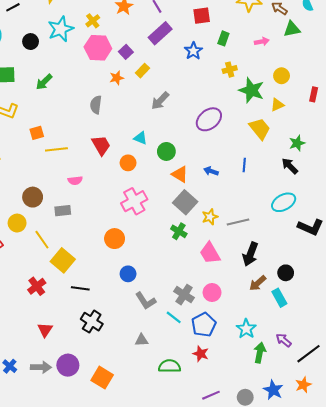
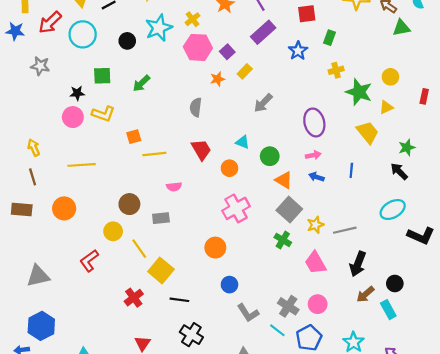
pink arrow: (262, 42) -> (313, 155), moved
purple ellipse: (209, 119) -> (314, 122), turned -65

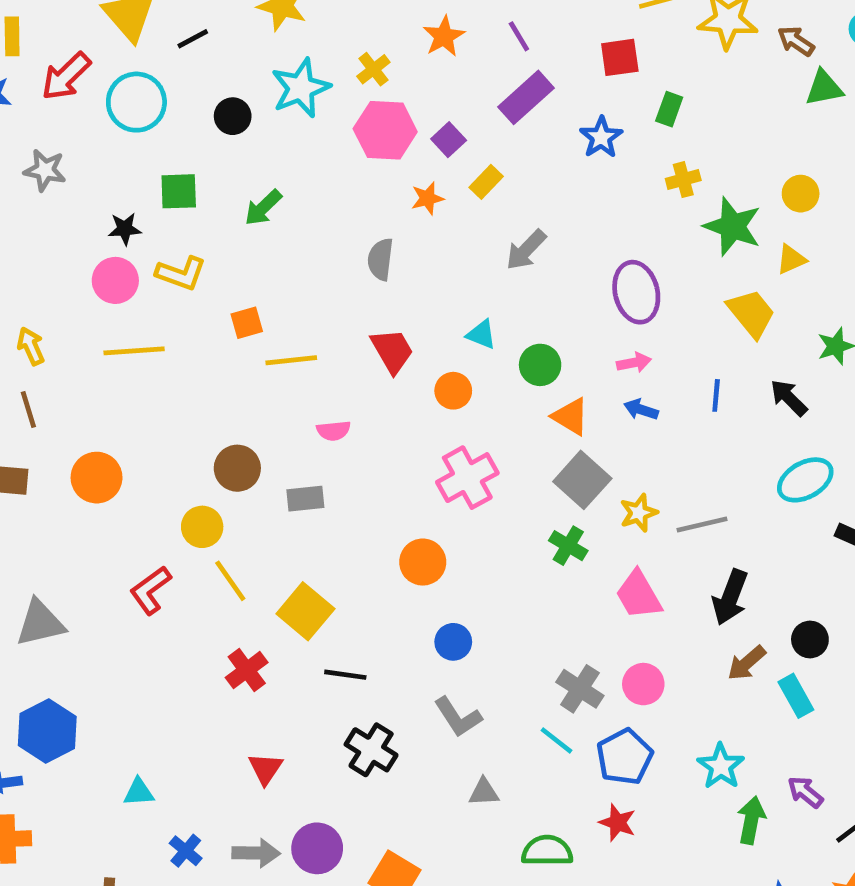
yellow line: (82, 165) -> (134, 351), moved
black arrow: (399, 171) -> (789, 398), moved
yellow line: (139, 249) -> (230, 581), moved
gray L-shape: (248, 313) -> (458, 717), moved

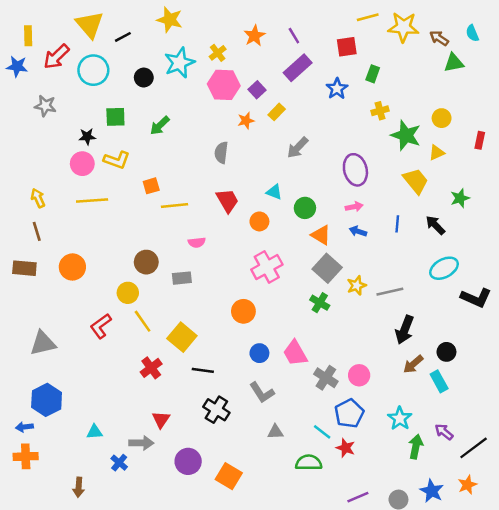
pink trapezoid: (639, 595) -> (295, 353), moved
cyan line: (557, 740) -> (322, 432), moved
gray arrow: (256, 853) -> (141, 443), moved

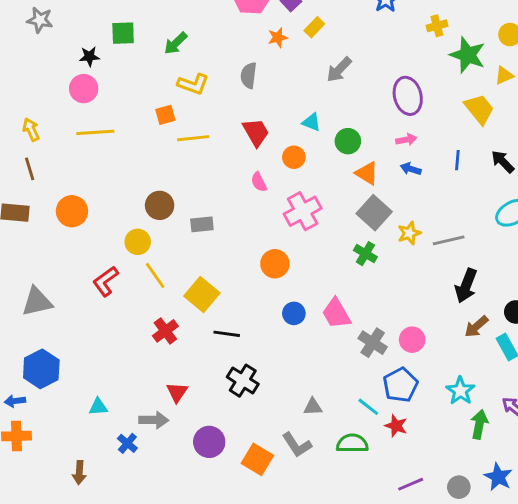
yellow L-shape: (117, 160) -> (193, 84), moved
pink semicircle: (197, 242) -> (259, 182), moved, turned 70
gray L-shape: (262, 392) -> (297, 445), moved

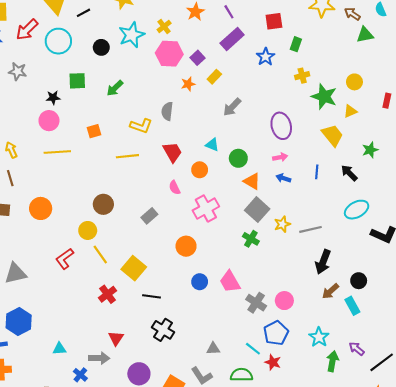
yellow L-shape: (193, 84) -> (141, 126), moved
orange square: (165, 115) -> (94, 131), moved
gray rectangle: (202, 224) -> (149, 216), moved, turned -35

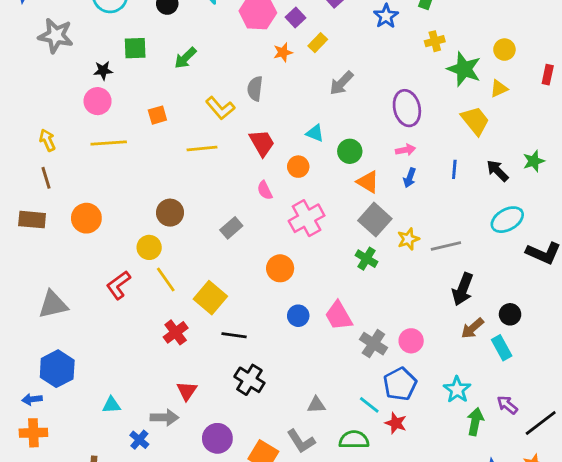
gray star: (18, 71) -> (56, 36), size x1.4
yellow L-shape: (141, 126) -> (220, 108), turned 30
green star: (370, 150) -> (534, 161), moved
blue arrow: (283, 178) -> (410, 178), turned -88

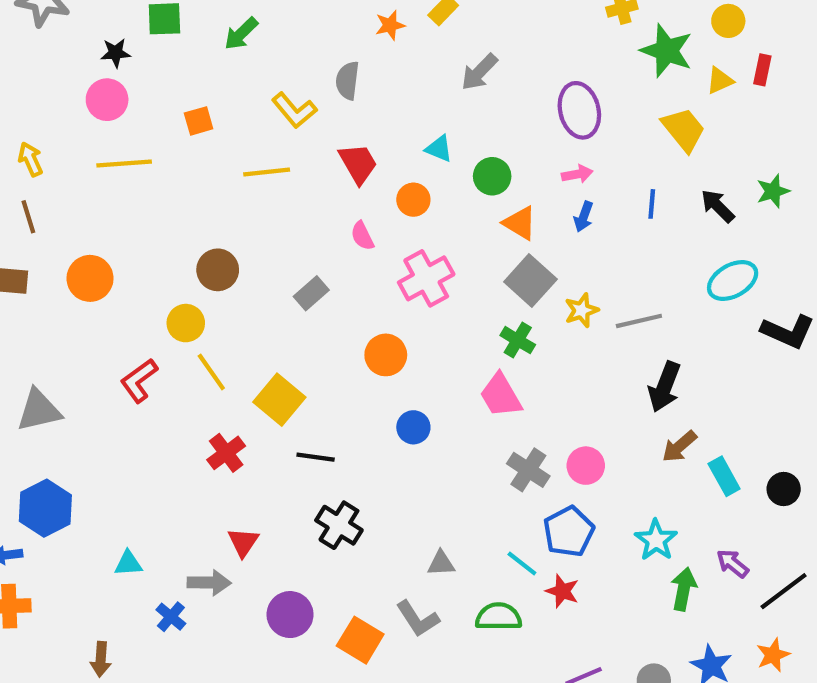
red rectangle: (548, 75) -> (762, 70), moved
black circle: (510, 314) -> (784, 489), moved
pink trapezoid: (339, 316) -> (501, 395), moved

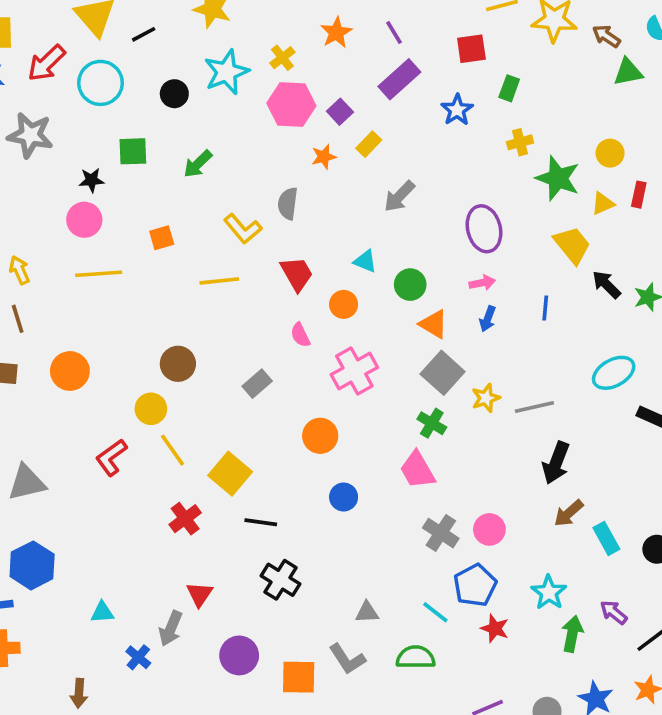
black arrow: (718, 206) -> (606, 285), moved
gray arrow: (209, 583) -> (171, 628), turned 112
red star: (562, 591) -> (495, 628), moved
orange square: (360, 640) -> (299, 677), turned -30

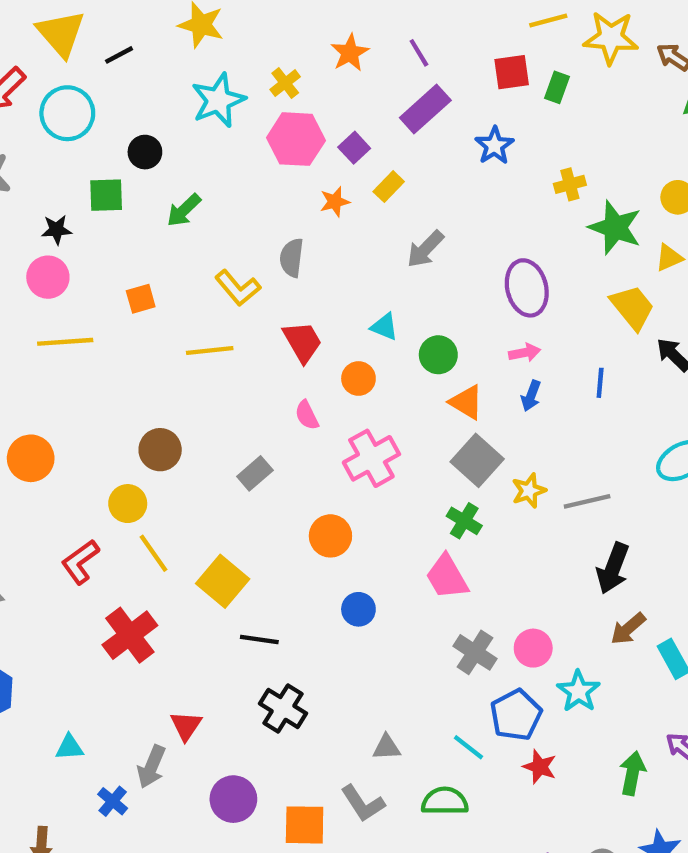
green rectangle: (509, 88) -> (557, 87), moved
black circle: (174, 94) -> (145, 152), moved
red cross: (185, 519) -> (130, 635), moved, size x1.4
cyan star: (549, 592) -> (578, 691), moved

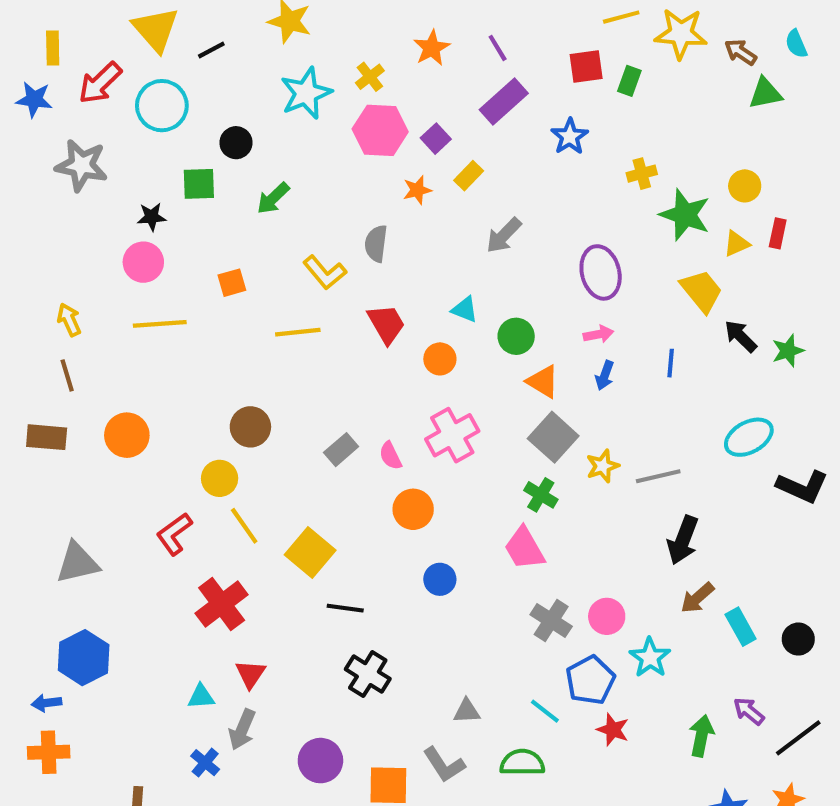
pink semicircle: (307, 415) -> (390, 456), moved
red triangle: (186, 726) -> (250, 674), moved
cyan triangle: (69, 747) -> (201, 697), moved

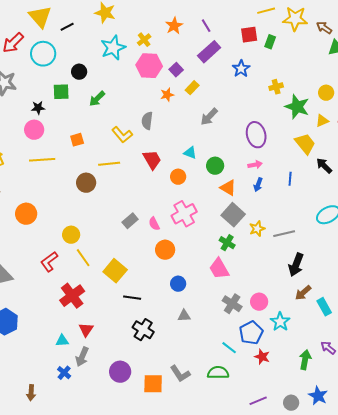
brown circle: (250, 427) -> (86, 183), moved
gray triangle: (467, 711) -> (184, 316), moved

